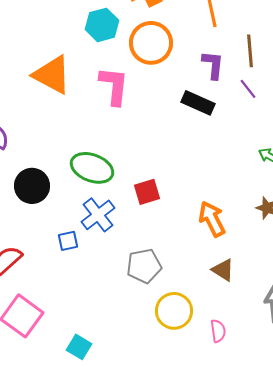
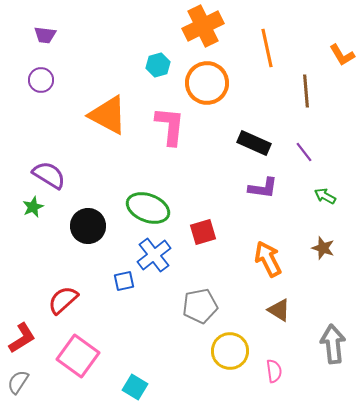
cyan hexagon: (102, 25) -> (158, 65), size x0.7
purple L-shape: (213, 65) -> (263, 188), moved, turned 92
purple line: (248, 89) -> (304, 152), moved

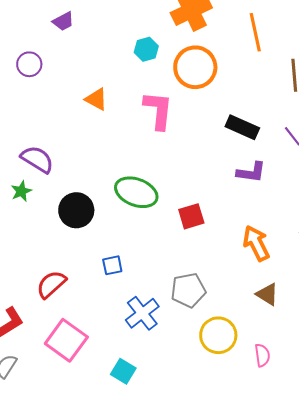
purple trapezoid: (45, 35) -> (63, 21), moved, turned -35
orange triangle: (108, 115) -> (96, 99), size x0.6
blue cross: (154, 255) -> (142, 313), moved

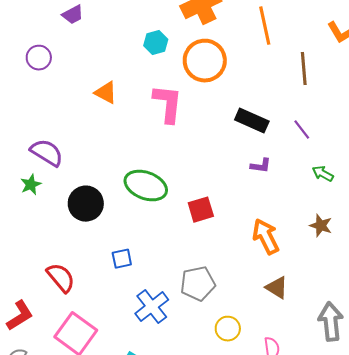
purple L-shape: (251, 172) -> (261, 166), size x0.7
red semicircle: (51, 284) -> (61, 278), turned 92
yellow circle: (218, 335) -> (228, 329), size x0.7

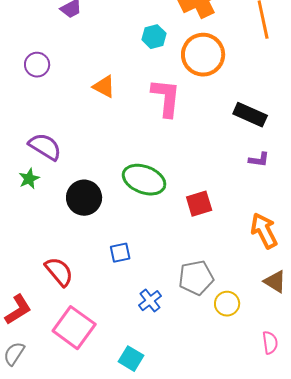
purple circle: (39, 58) -> (37, 65), moved
blue cross: (152, 307) -> (150, 301), size x0.7
yellow circle: (228, 329) -> (227, 304), moved

